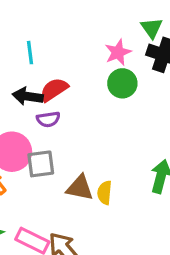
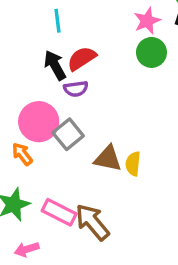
black arrow: (28, 96) -> (55, 65), turned 52
gray square: (41, 164) -> (68, 134), turned -32

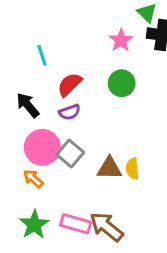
green circle: (151, 52) -> (122, 83), moved
black arrow: (55, 65) -> (28, 105), moved

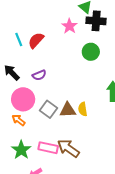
green circle: (122, 83) -> (91, 52), moved
red semicircle: (70, 85) -> (36, 40), moved
gray square: (70, 154) -> (48, 109), moved

